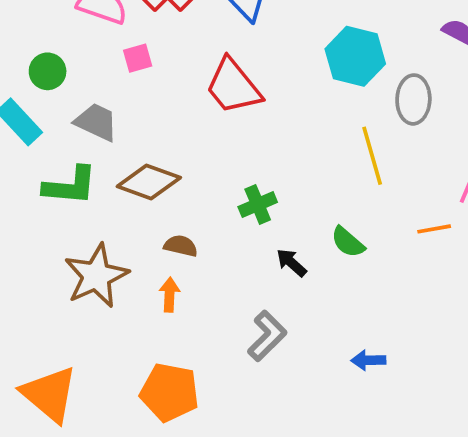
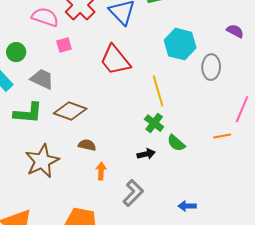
yellow line: (372, 156) -> (158, 91), moved
green cross: (258, 205) -> (154, 123), moved, turned -30
black arrow: (291, 263) -> (146, 154), turned 126
orange arrow: (169, 295) -> (101, 171), moved

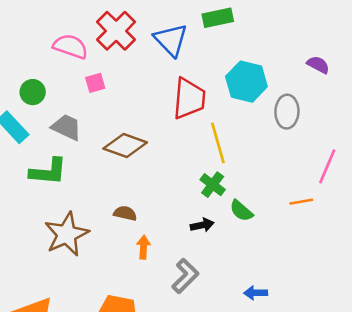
red trapezoid: (115, 60) -> (189, 99), moved, turned -136
brown diamond: (70, 111) -> (125, 146), moved

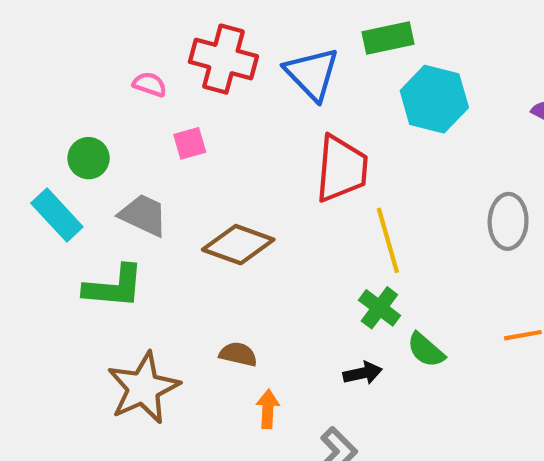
red cross: (116, 31) -> (223, 59), turned -30
pink semicircle: (70, 46) -> (150, 84), size x0.6
cyan hexagon: (246, 82) -> (434, 99), moved
gray ellipse: (287, 112) -> (508, 221), moved

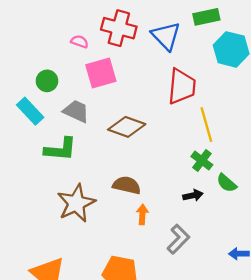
pink square: (190, 143) -> (101, 73), size x1.8
brown semicircle: (238, 354) -> (127, 185), size x1.4

